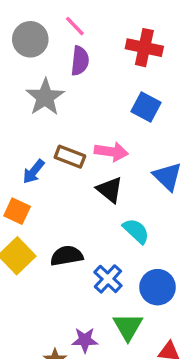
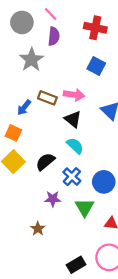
cyan semicircle: (136, 231) -> (75, 146), moved
black semicircle: (67, 256) -> (45, 162), turned -30
purple star: (85, 340) -> (53, 199), moved

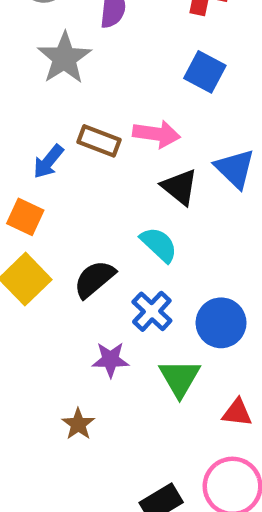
black triangle: (73, 119) -> (180, 187), moved

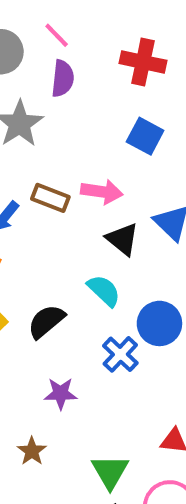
blue cross: (152, 311) -> (120, 354), moved
blue circle: (221, 323) -> (159, 323), moved
green triangle: (180, 378) -> (110, 472), moved

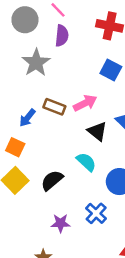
pink arrow: (102, 192) -> (85, 103), turned -35
blue cross: (120, 354) -> (96, 213), moved

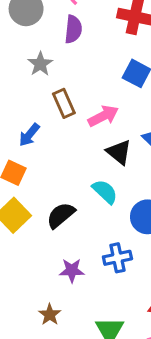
gray star: (36, 63) -> (40, 64), size x0.7
brown rectangle: (54, 107) -> (64, 103), moved, turned 45
blue cross: (96, 213) -> (117, 258), turned 35

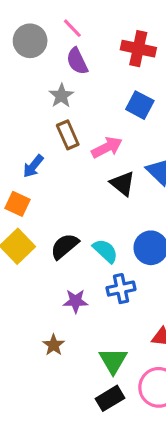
purple semicircle: (73, 29) -> (77, 61), turned 148
gray star: (40, 64) -> (61, 96), moved
cyan semicircle: (105, 192) -> (105, 251), moved

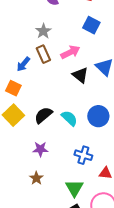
gray star: (61, 96) -> (43, 31), moved
brown rectangle: (68, 135) -> (43, 54), moved
blue cross: (121, 289) -> (83, 155), moved, turned 30
purple star: (76, 301) -> (40, 149), moved

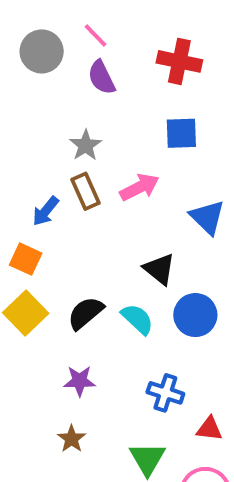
blue square: (91, 25) -> (181, 133), turned -30
black triangle: (80, 75) -> (159, 269), moved

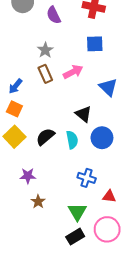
blue arrow: (46, 211) -> (15, 86), moved
cyan semicircle: (137, 319) -> (72, 140), turned 36
purple star: (80, 381) -> (28, 176), moved

